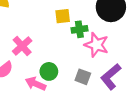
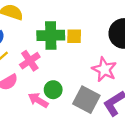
green cross: (79, 29) -> (51, 35), moved, size x1.6
gray square: (83, 77) -> (86, 100), size x1.6

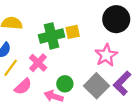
pink star: (104, 69) -> (106, 55), turned 30
gray square: (86, 100) -> (97, 86), turned 30

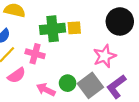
pink cross: (38, 63) -> (35, 54), turned -36
green circle: (65, 84) -> (68, 83), moved

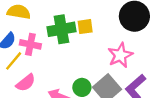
pink cross: (35, 54) -> (30, 44), moved

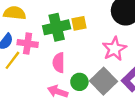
pink semicircle: (26, 83) -> (59, 63), moved, turned 132

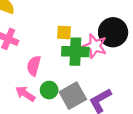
green cross: (57, 27) -> (75, 52), moved
pink star: (114, 49) -> (95, 46), moved, turned 30

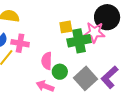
green circle: (49, 90) -> (60, 72), moved

